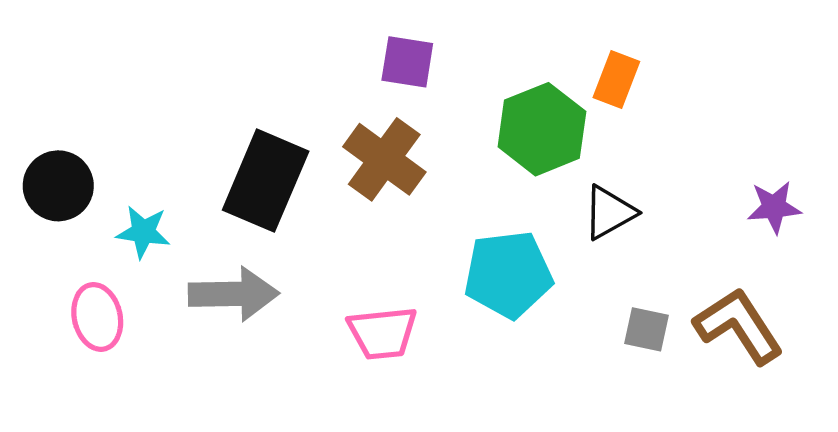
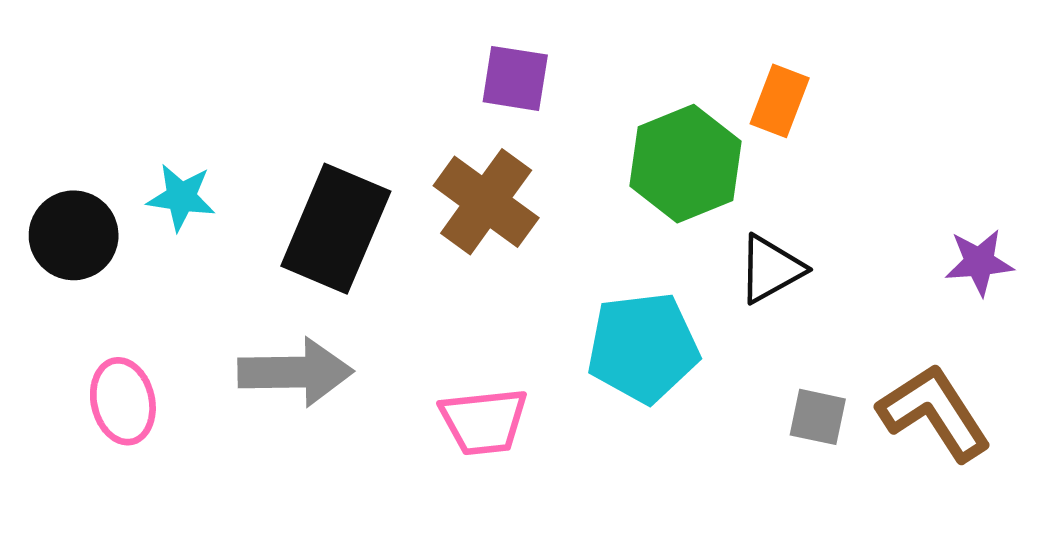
cyan star: (143, 232) -> (181, 197), moved

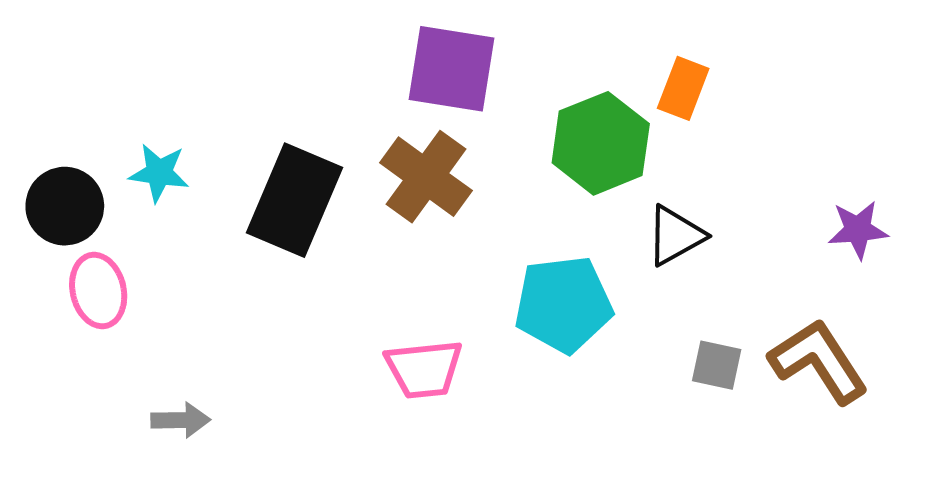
purple square: (515, 78) -> (452, 69), size x1.5
gray arrow: (296, 372) -> (181, 420), moved, size x0.6
pink ellipse: (123, 401) -> (98, 291), moved

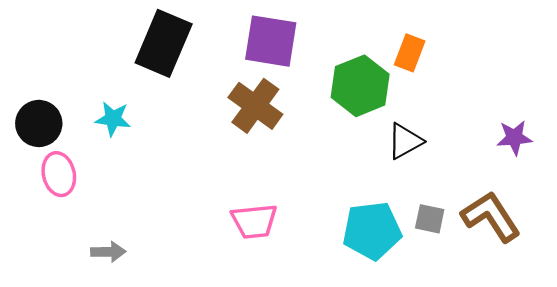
cyan star: (159, 173) -> (113, 119), moved
black rectangle: (294, 200) -> (164, 43), moved
cyan pentagon: (563, 304) -> (372, 231), moved

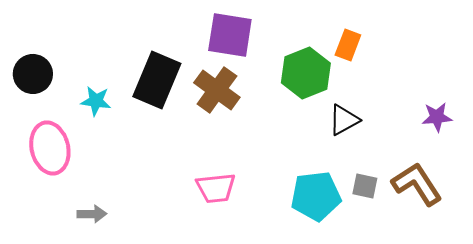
black rectangle: (164, 43) -> (157, 80), moved
black circle: (39, 123) -> (33, 74), moved
pink ellipse: (59, 174) -> (50, 148), size x1.4

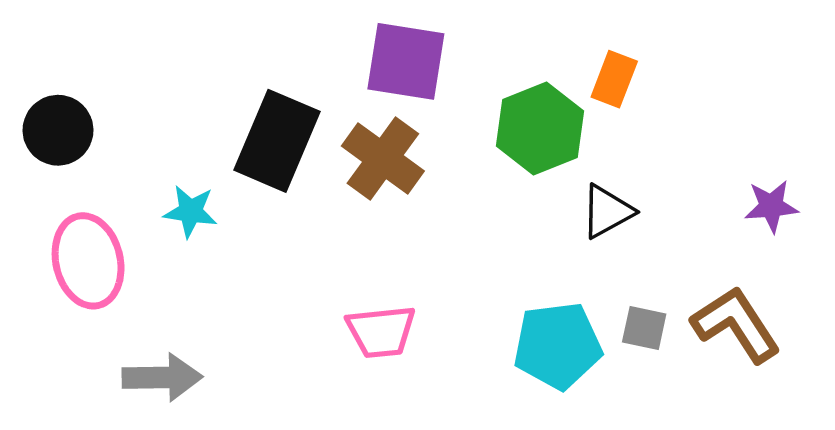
cyan star: (96, 101) -> (190, 211), moved
gray arrow: (92, 214) -> (162, 377), size x1.5

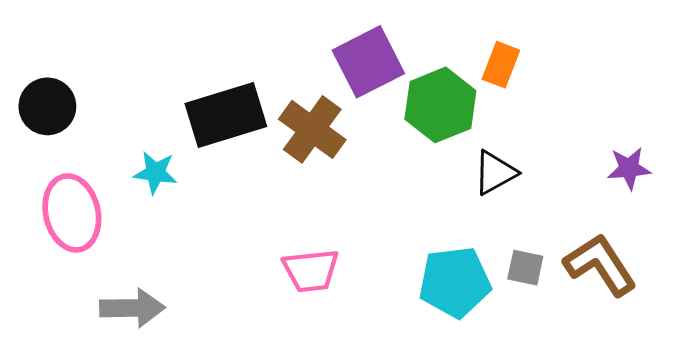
purple square: (406, 61) -> (368, 62), moved, turned -36
black rectangle: (277, 141) -> (226, 115), turned 50

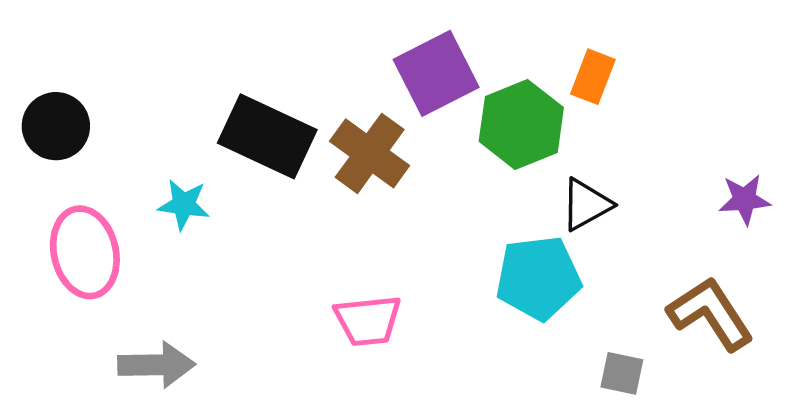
black rectangle: (226, 115) -> (267, 136), turned 42
gray square: (525, 268) -> (622, 373), moved
cyan pentagon: (455, 282) -> (538, 278), moved

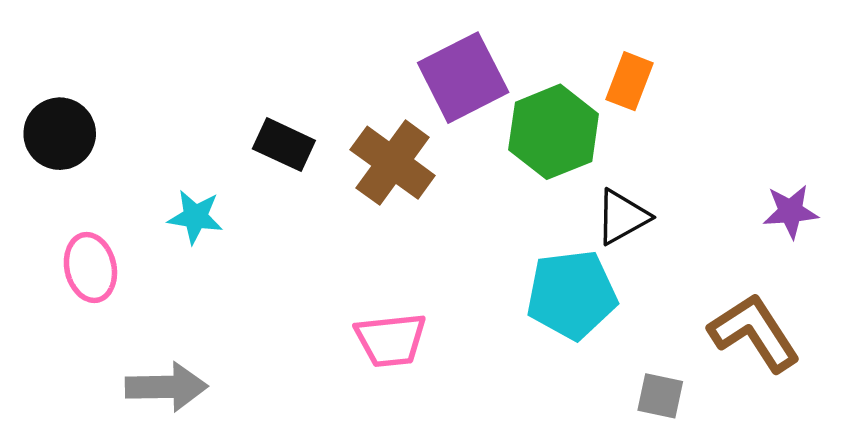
black rectangle: (267, 136) -> (284, 145), size x0.6
pink ellipse: (85, 252) -> (90, 268), size x0.7

